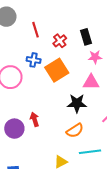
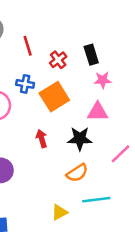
red arrow: (35, 119) -> (42, 139), moved

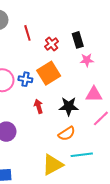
blue cross: (25, 84) -> (25, 79), moved
pink triangle: (98, 112) -> (94, 94), moved
yellow triangle: (59, 212) -> (53, 165), size x1.6

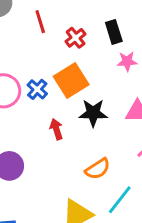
blue cross: (25, 79) -> (37, 89), turned 32
black star: (69, 106) -> (93, 113), moved
cyan line: (82, 155) -> (120, 200), turned -45

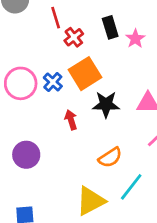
black rectangle: (114, 32) -> (110, 27), moved
red cross: (76, 38) -> (74, 37), moved
pink star: (127, 61) -> (135, 39), moved, turned -30

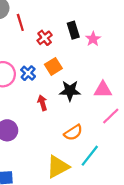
red line: (56, 18) -> (20, 22), moved
orange square: (85, 74) -> (53, 66), size x0.7

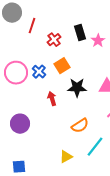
red line: (20, 22) -> (32, 26), turned 35
yellow triangle: (58, 167) -> (66, 157), size x0.6

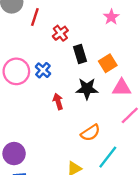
black rectangle: (80, 33) -> (80, 54), moved
pink star: (98, 41) -> (111, 17), moved
orange square: (62, 66) -> (108, 63), moved
purple circle: (20, 124) -> (14, 154), moved

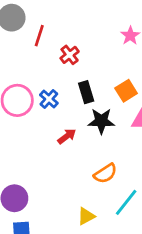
black rectangle: (80, 54) -> (86, 92), moved
red arrow: (58, 101) -> (67, 136), turned 70

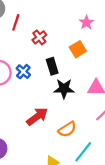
orange square: (126, 91) -> (78, 49), moved
red arrow: (67, 136) -> (37, 116), moved, size x1.5

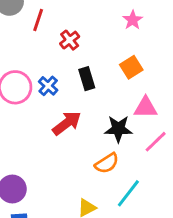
orange square: (78, 49) -> (131, 67), moved
black star: (64, 89) -> (118, 129), moved
red arrow: (37, 116) -> (67, 123), moved

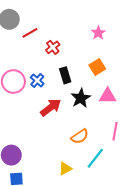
red line: (38, 20) -> (30, 33), turned 42
black star: (118, 129) -> (81, 98), moved, turned -30
pink line: (156, 142) -> (115, 131), moved, turned -36

